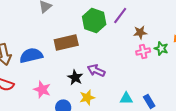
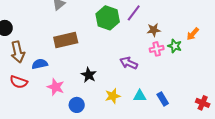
brown rectangle: (66, 42) -> (66, 40), moved
blue semicircle: (31, 55) -> (40, 64), moved, size x0.7
purple arrow: (96, 70) -> (129, 63), moved
yellow star: (87, 97) -> (113, 96), moved

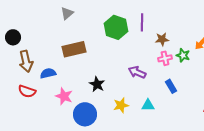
purple line: (134, 13) -> (142, 22), turned -36
blue rectangle: (163, 99) -> (171, 86), moved
blue circle: (77, 105) -> (85, 114), size x1.5

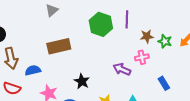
green star: (183, 55) -> (165, 41), moved
pink cross: (165, 58) -> (142, 57), moved
blue rectangle: (171, 86) -> (164, 83), moved

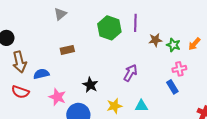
brown rectangle: (59, 46) -> (67, 50), size x0.6
pink cross: (142, 57) -> (179, 69), moved
purple arrow: (122, 69) -> (130, 73), turned 96

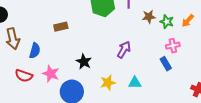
blue semicircle: (41, 74) -> (35, 51), turned 119
red semicircle: (20, 92) -> (24, 76), moved

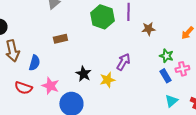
green star: (167, 22) -> (166, 56), moved
pink cross: (173, 46) -> (182, 69), moved
yellow star: (108, 83) -> (107, 80), moved
cyan triangle: (135, 83) -> (171, 101), moved, turned -40

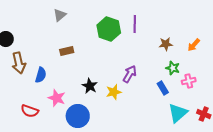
brown star: (148, 29) -> (166, 44), moved
blue rectangle: (165, 76) -> (163, 88), moved
red semicircle: (23, 88) -> (30, 111), moved
cyan triangle: (171, 101) -> (178, 113), size x1.5

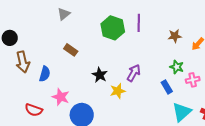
brown star: (166, 44) -> (175, 36), moved
brown rectangle: (67, 51) -> (71, 50), turned 48
black star: (90, 86) -> (100, 75), moved

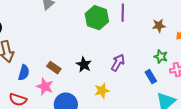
brown rectangle: (71, 50) -> (54, 68), moved
blue semicircle: (45, 74) -> (24, 73), moved
yellow star: (118, 91) -> (102, 91), moved

